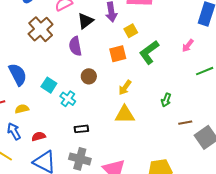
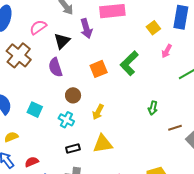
yellow square: (131, 31) -> (153, 28), moved
yellow arrow: (125, 87) -> (98, 112), moved
cyan cross: (68, 99) -> (66, 120), moved
yellow triangle: (125, 115) -> (103, 144), moved

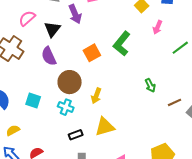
brown circle: (73, 95) -> (70, 82), size x1.5
green arrow: (153, 108) -> (150, 85), turned -32

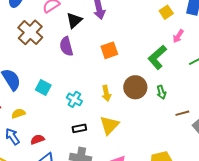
green L-shape: (122, 44) -> (157, 57), moved
brown circle: (70, 82) -> (135, 87), moved
yellow arrow: (96, 96) -> (106, 93), turned -42
yellow triangle: (105, 127) -> (109, 125), turned -40

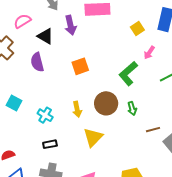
black triangle: (74, 20) -> (45, 36), turned -48
yellow triangle: (109, 125) -> (93, 137), moved

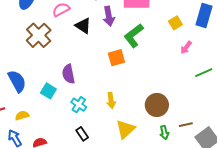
purple semicircle: (37, 62) -> (68, 74), moved
green L-shape: (128, 73) -> (134, 36), moved
brown circle: (106, 103) -> (157, 105), moved
green arrow: (132, 108) -> (164, 132), moved
black rectangle: (50, 144) -> (82, 134), turned 64

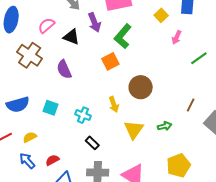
purple semicircle: (68, 74) -> (64, 69), moved
blue semicircle: (17, 81) -> (18, 105), turned 115
brown circle: (157, 105) -> (141, 87), moved
brown line: (186, 125) -> (191, 105), moved, turned -40
green arrow: (164, 132) -> (165, 126), moved, turned -80

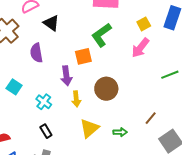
purple arrow: (94, 22) -> (66, 76), moved
pink arrow: (177, 37) -> (140, 48), moved, size x1.5

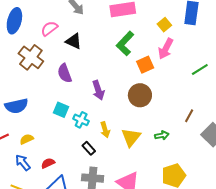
orange square: (83, 56) -> (145, 65), moved
cyan square: (14, 87) -> (61, 110), moved
yellow arrow: (76, 99) -> (105, 130), moved

